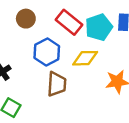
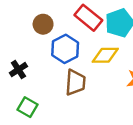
brown circle: (26, 19) -> (43, 24), moved

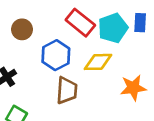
brown circle: (43, 24) -> (22, 29), moved

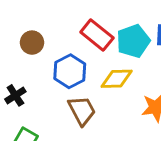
brown trapezoid: (67, 90) -> (82, 110), turned -32

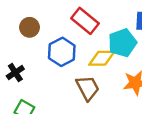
cyan pentagon: (133, 41) -> (122, 43), moved
brown trapezoid: (82, 110) -> (88, 88), moved

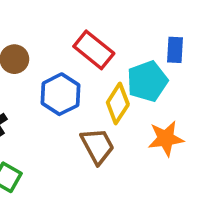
yellow diamond: (102, 58) -> (118, 103), turned -56

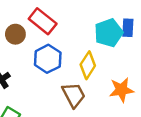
red rectangle: (94, 50) -> (43, 21), moved
cyan pentagon: (147, 81) -> (109, 33), moved

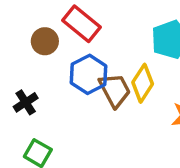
brown trapezoid: (74, 95) -> (115, 90), moved

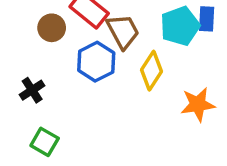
brown trapezoid: (115, 90) -> (123, 31), moved

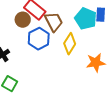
cyan pentagon: (180, 26) -> (86, 19), turned -30
brown circle: (52, 28) -> (23, 20), moved

